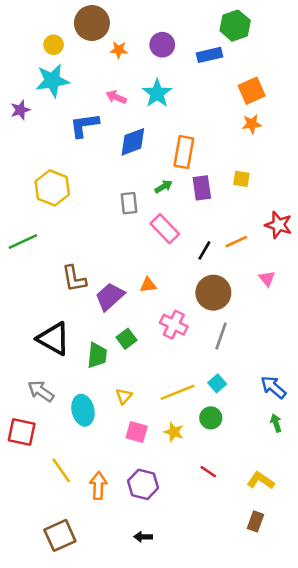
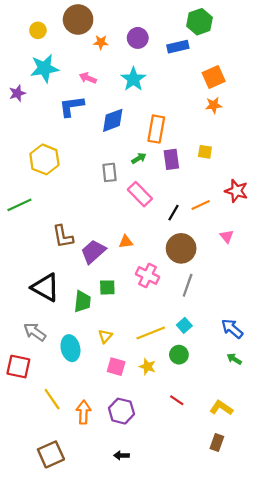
yellow circle: (54, 45) -> (38, 30), moved
pink arrow: (116, 97) -> (88, 78), moved
green square: (126, 339) -> (107, 287), turned 35
green arrow: (276, 423) -> (234, 359), turned -40

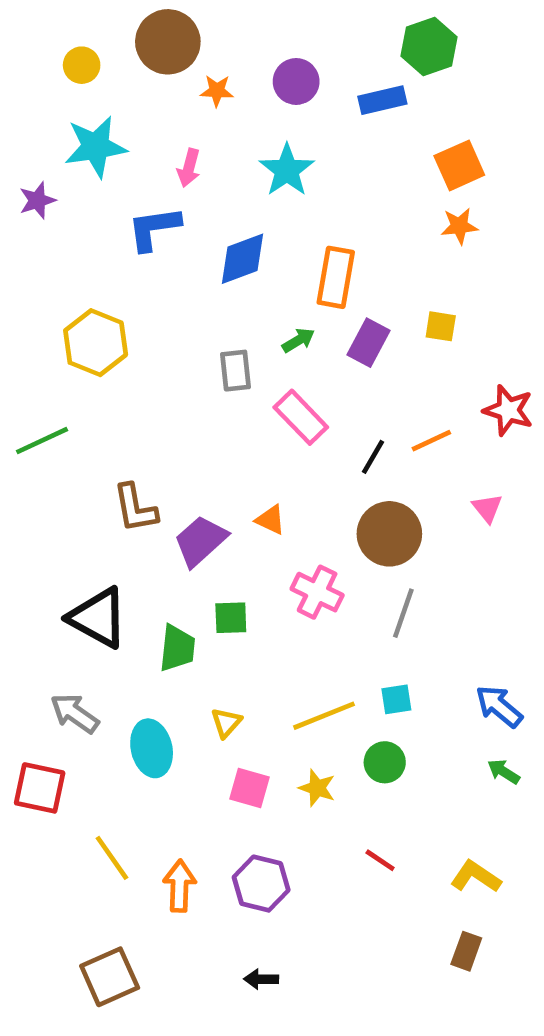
pink arrow: (88, 78) -> (189, 168), turned -98
purple rectangle: (171, 159) -> (368, 343), turned 36
orange triangle: (126, 242) -> (270, 520), turned 32
cyan square: (184, 325) -> (396, 699), turned 32

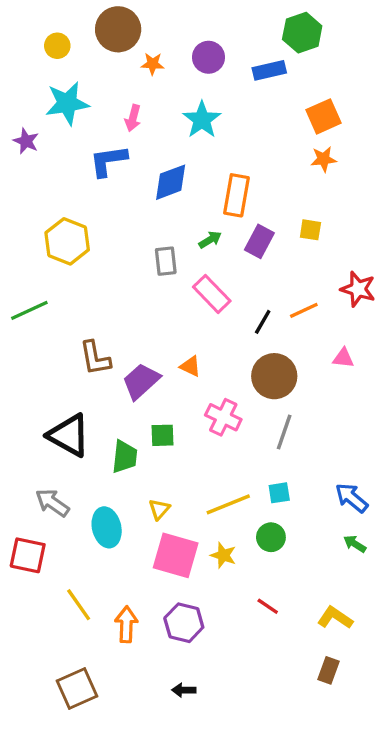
purple star: (37, 200) -> (26, 141), turned -30
pink triangle: (487, 508) -> (343, 358), turned -45
pink square: (249, 788) -> (176, 555), size x1.6

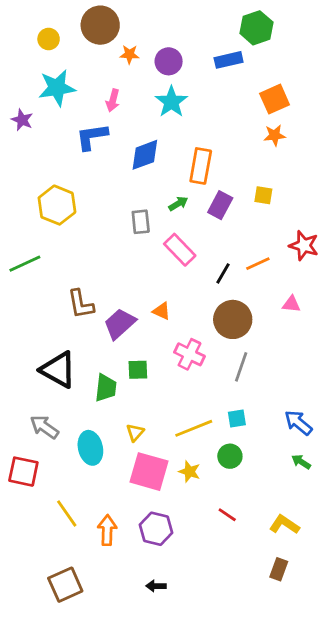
purple circle: (208, 57) -> (169, 61), moved

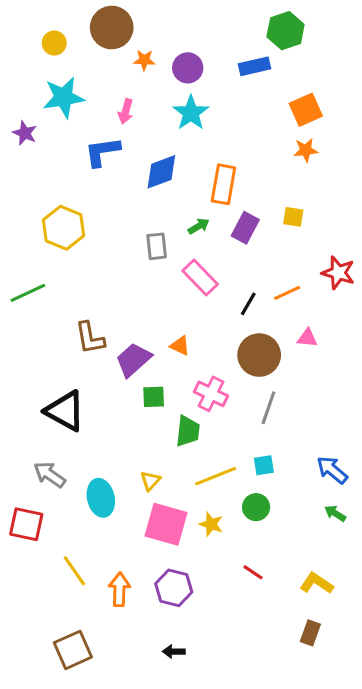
pink triangle: (291, 304) -> (307, 338), moved
green square: (138, 370) -> (154, 397), moved
green trapezoid: (106, 388) -> (188, 431), moved

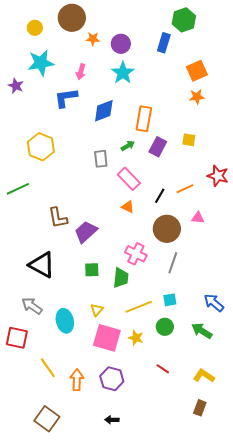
blue rectangle: (254, 66) -> (164, 43), turned -60
orange triangle: (180, 346) -> (128, 207), moved
green square: (154, 397) -> (92, 270), moved
green arrow: (335, 513) -> (202, 331), moved, size x1.5
brown square: (73, 650) -> (47, 419), turned -30

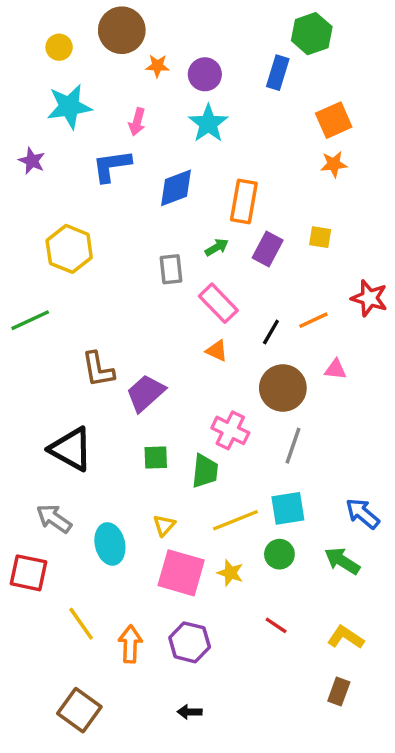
purple star: (16, 86) -> (32, 161), moved
cyan square: (170, 300) -> (288, 508), size x1.5

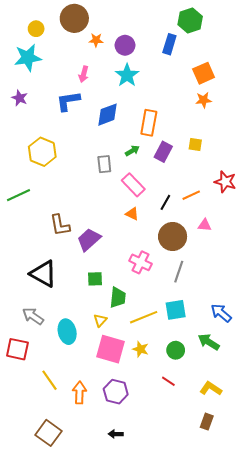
cyan star: (69, 107) -> (28, 58), moved
green trapezoid: (205, 471) -> (118, 298), moved
green circle: (279, 554) -> (176, 350), moved

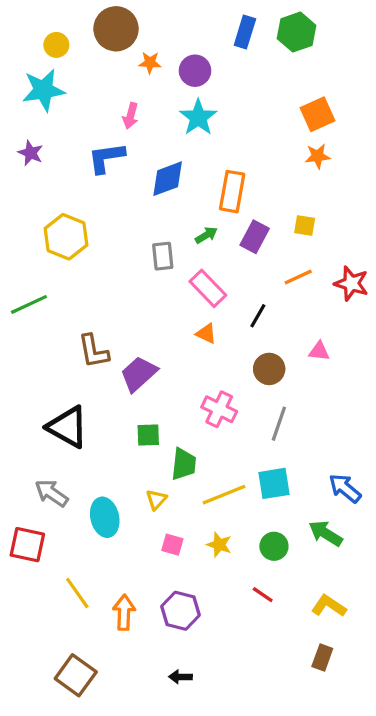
blue rectangle: (169, 44) -> (245, 32), moved
orange line: (191, 195) -> (298, 277), moved
brown circle: (173, 237) -> (269, 369), size x0.7
pink square: (111, 349) -> (172, 545), size x0.5

